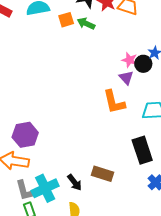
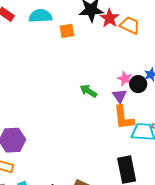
green arrow: (86, 23) -> (88, 91), moved
orange L-shape: (114, 102) -> (124, 118), moved

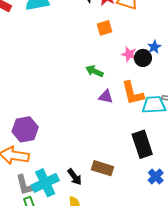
orange square: (67, 31) -> (104, 28), moved
purple triangle: (120, 96) -> (106, 97), moved, turned -35

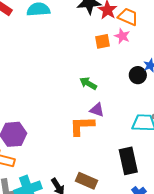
pink star: (129, 54) -> (122, 36), moved
orange L-shape: (133, 93) -> (82, 126), moved, turned 96

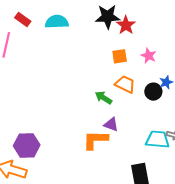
orange trapezoid: (128, 17) -> (125, 84), moved
pink star: (122, 36) -> (149, 56), moved

